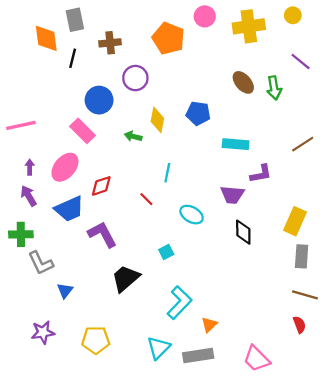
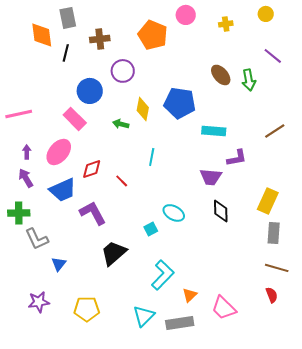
yellow cross: (249, 26) -> (226, 24), size x0.5
blue pentagon: (198, 113) -> (180, 103), size x1.4
red line: (146, 199) -> (122, 181), moved
cyan ellipse: (192, 215) -> (174, 213), moved
pink trapezoid: (256, 359) -> (224, 308), moved

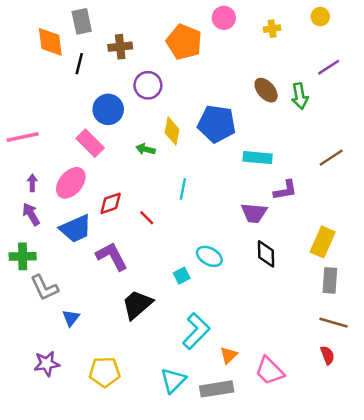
purple line: (273, 56) -> (329, 67), turned -72

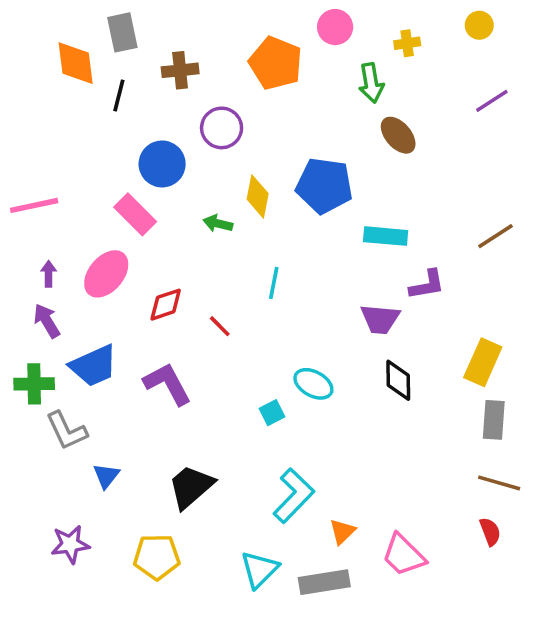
green arrow: (300, 96) -> (371, 83), moved
blue trapezoid: (76, 229) -> (94, 366), moved
black trapezoid: (137, 305) -> (191, 487), moved

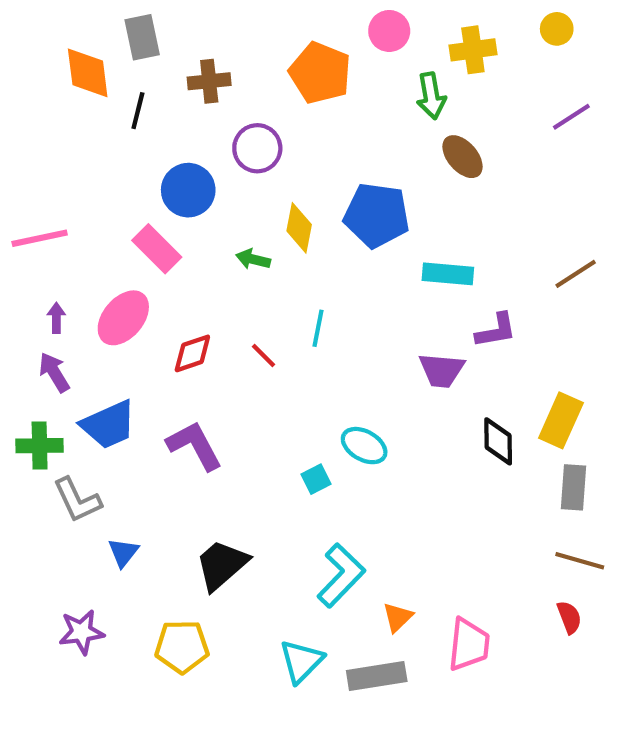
yellow cross: (407, 43) -> (473, 50), size x1.5
red line: (220, 326) -> (264, 356), moved
black diamond: (398, 380) -> (498, 441), moved
pink trapezoid: (404, 555) -> (469, 644), turned -129

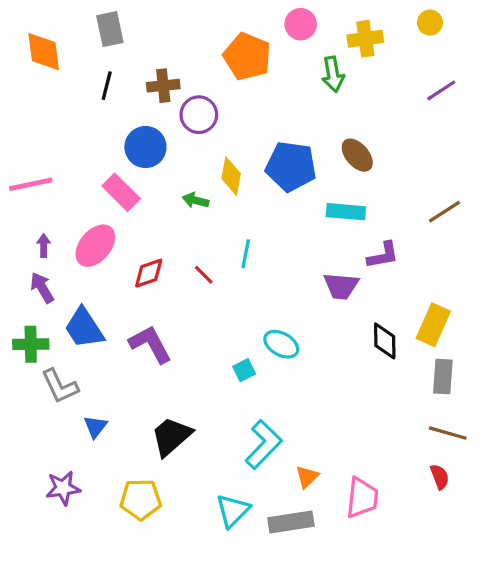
orange diamond: (88, 73) -> (44, 52), moved
brown cross: (209, 81) -> (163, 86), moved
brown ellipse: (463, 157) -> (357, 155), moved
blue trapezoid: (109, 425) -> (84, 328), turned 81

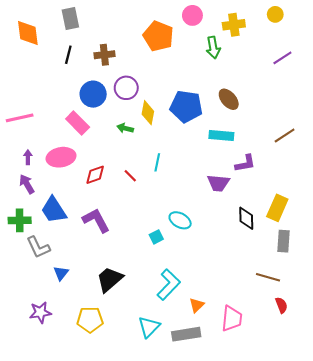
purple circle: (199, 115) -> (126, 88), moved
pink ellipse: (95, 246) -> (61, 157), turned 40
brown line: (448, 433) -> (268, 277), moved

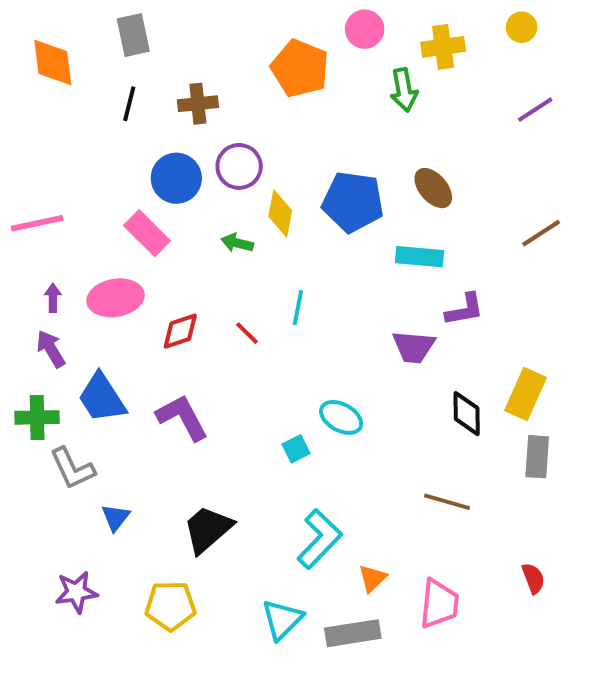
brown line: (285, 135) -> (541, 233), moved
brown line: (268, 277) -> (447, 502), moved

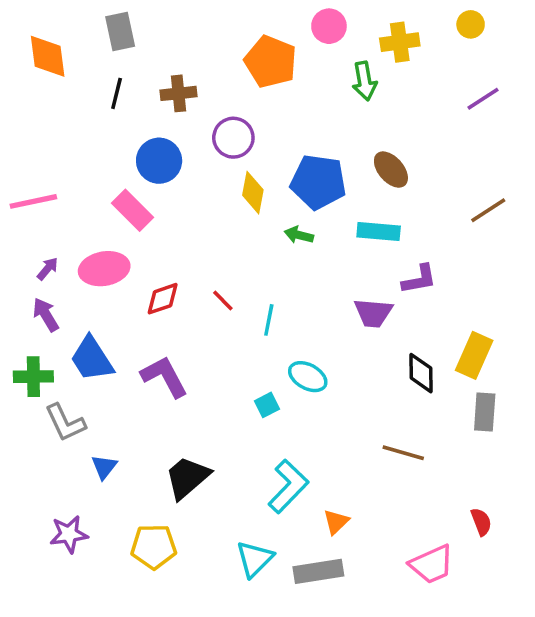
purple circle: (239, 166) -> (233, 138), moved
green arrow: (237, 243) -> (299, 235), moved
purple arrow: (53, 298) -> (48, 269), turned 40
cyan line: (298, 308) -> (269, 320), moved
pink trapezoid: (439, 604) -> (432, 564), moved, turned 60

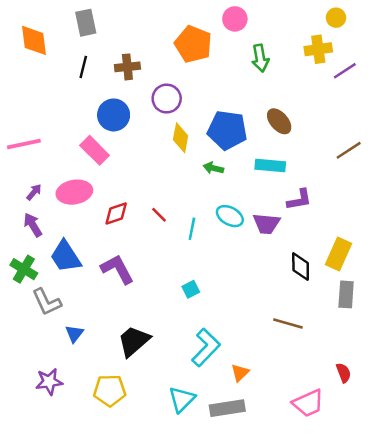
yellow cross: (400, 42) -> (318, 49), moved
green cross: (33, 377) -> (24, 269), turned 32
cyan ellipse: (308, 377) -> (230, 216), moved

